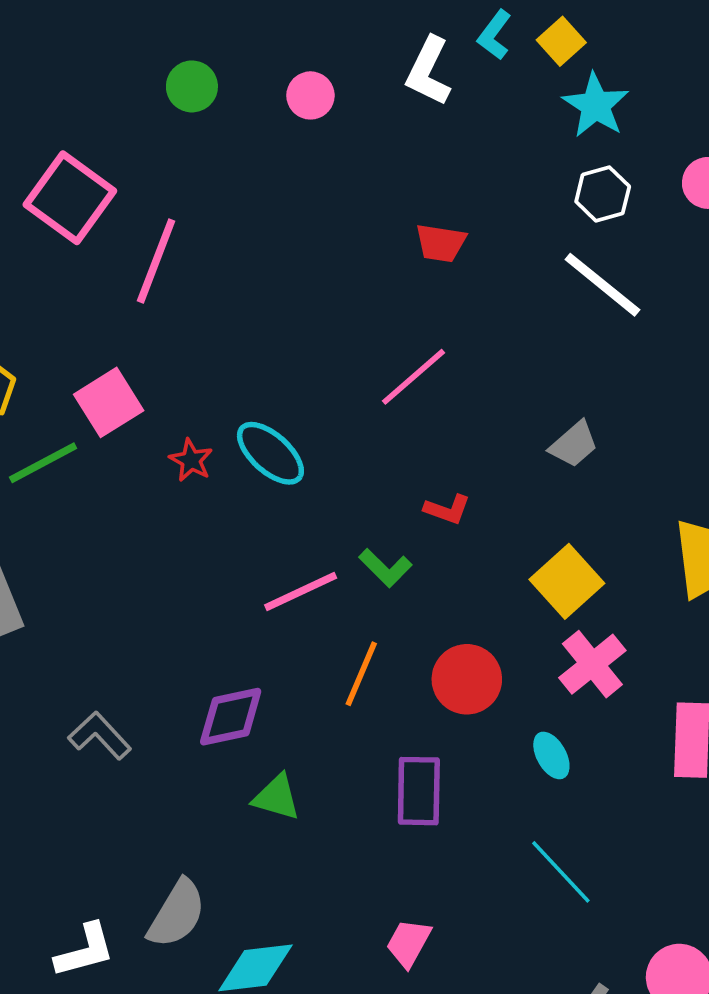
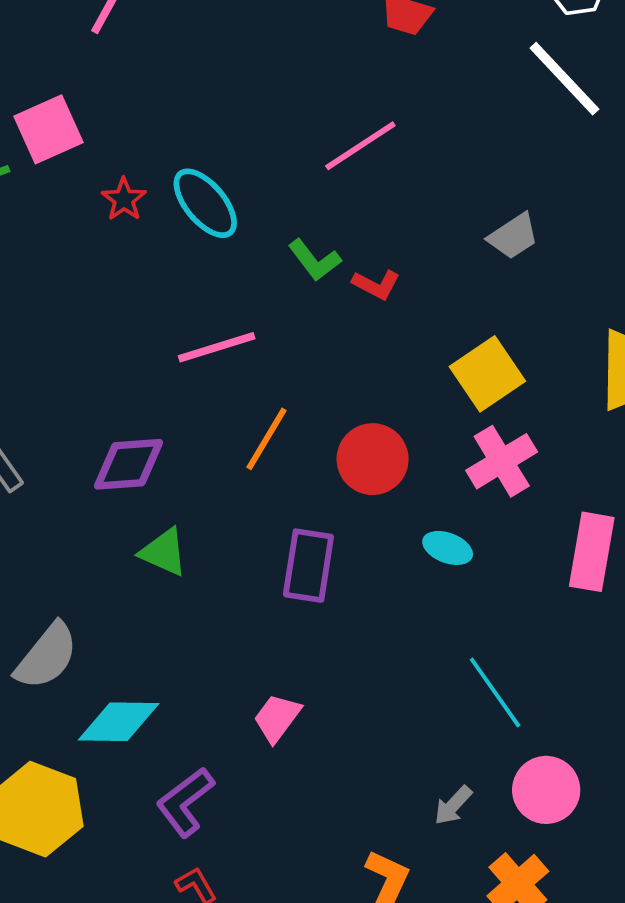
green L-shape: (385, 568) -> (314, 260), moved
cyan ellipse: (551, 755) -> (448, 548), turned -48
cyan line: (561, 872) -> (495, 692), moved

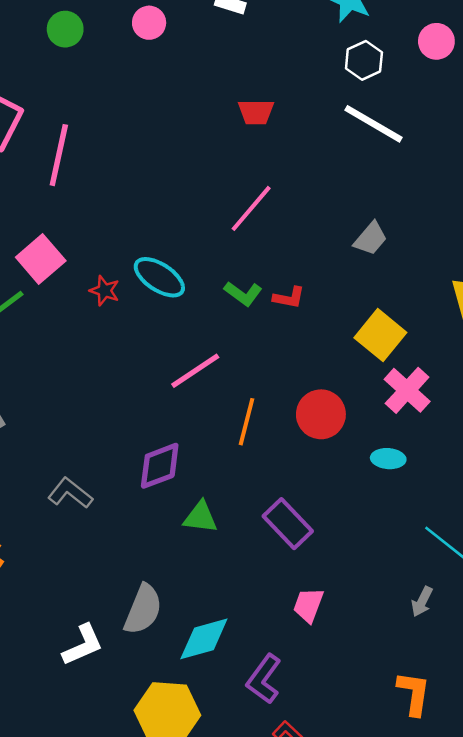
purple rectangle: (308, 566) -> (288, 524), moved, turned -36
gray arrow: (453, 805) -> (422, 602), moved

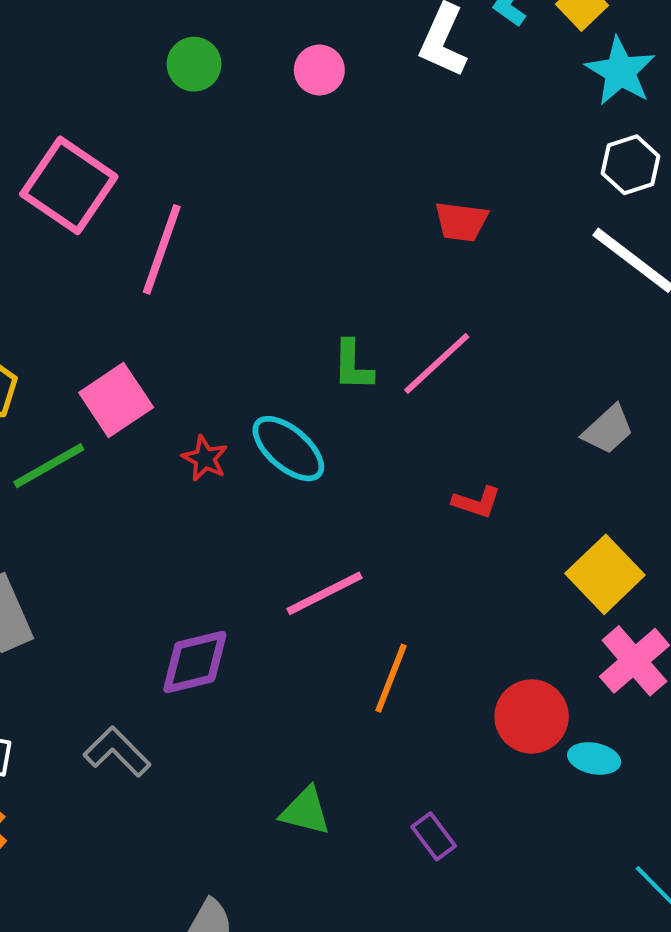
green L-shape: (243, 293) -> (353, 365), moved, turned 48
red circle: (321, 414) -> (532, 716), moved
purple diamond: (160, 466) -> (195, 662), moved
purple rectangle: (288, 524) -> (434, 836), size x0.6

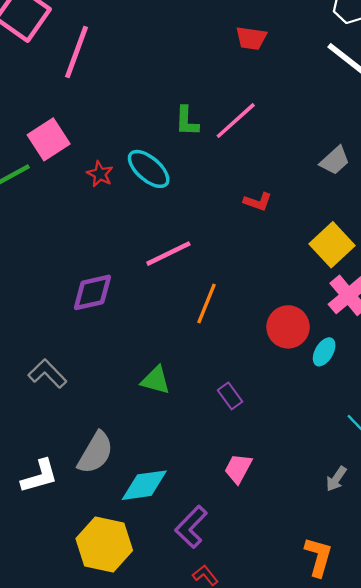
gray L-shape: (117, 752) -> (47, 374), moved
cyan ellipse: (594, 758) -> (324, 352), turned -72

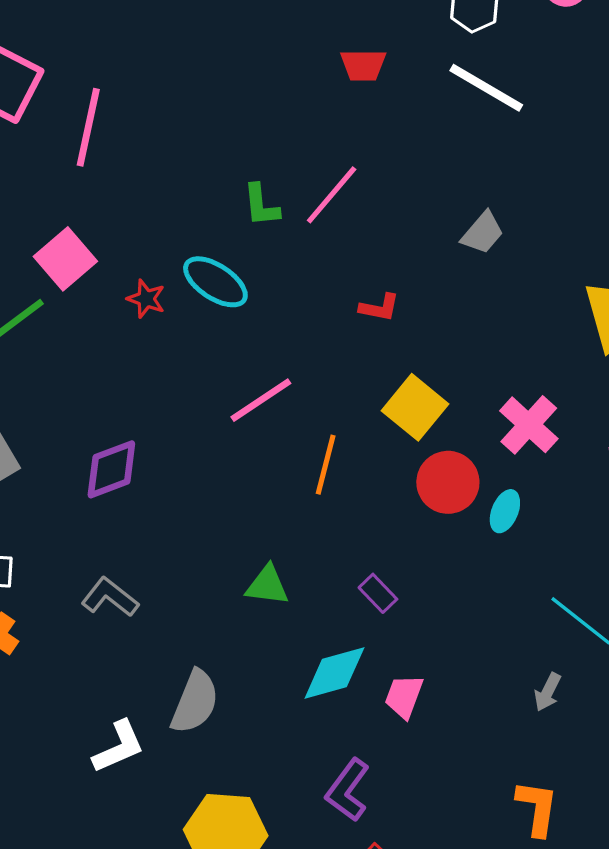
red trapezoid: (251, 38) -> (363, 65), moved
yellow square: (332, 245) -> (415, 407), moved
purple diamond: (92, 292) -> (111, 469), moved
cyan diamond: (144, 485) -> (334, 673), moved

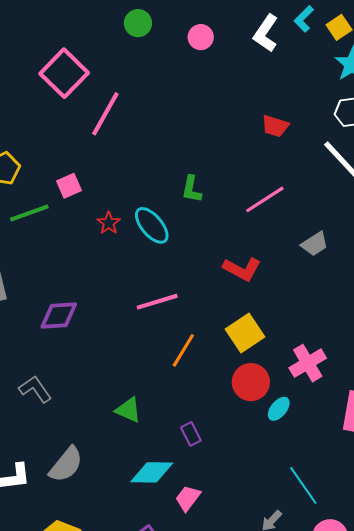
pink line: (332, 195) -> (265, 199), moved
pink square: (65, 259) -> (69, 186), size x0.7
red L-shape: (379, 308) -> (242, 269), size x1.5

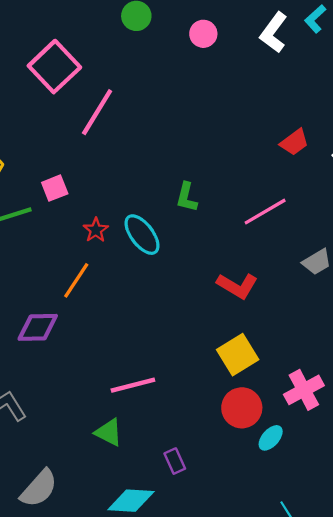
red trapezoid: (275, 126) -> (294, 142), moved, turned -56
pink line: (157, 302) -> (133, 385), moved
orange line: (183, 350) -> (76, 280), moved

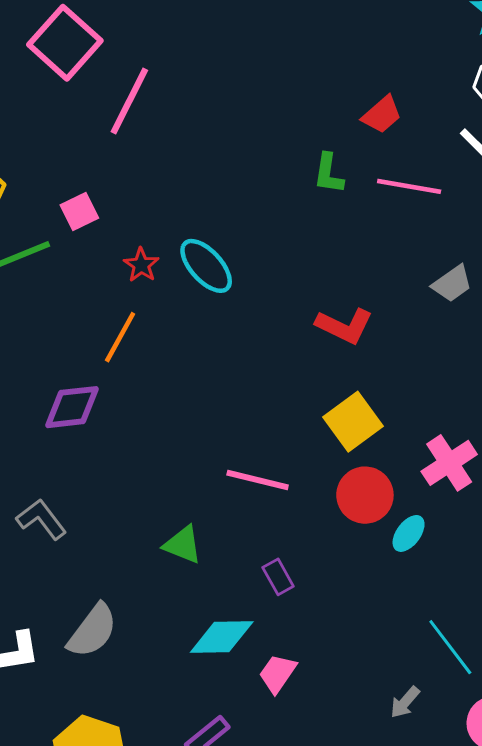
red trapezoid: (294, 142) -> (382, 115), moved
green L-shape: (187, 197) -> (329, 174), moved
pink line: (265, 212) -> (409, 186), moved, turned 45
pink line: (133, 385) -> (258, 480), moved, turned 33

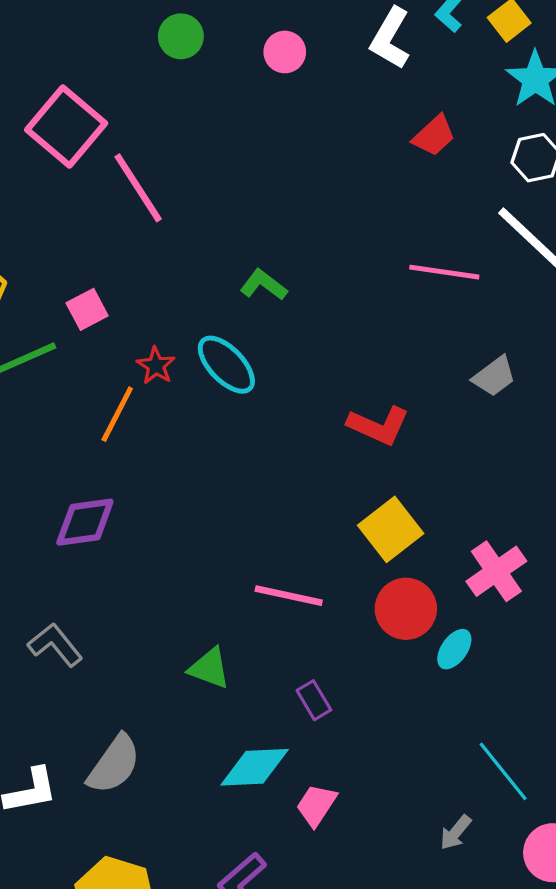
pink line: (129, 101) -> (138, 188), turned -58
red trapezoid: (382, 115) -> (434, 136), moved
green L-shape: (329, 174) -> (264, 285), moved, turned 120
orange line: (120, 337) -> (117, 414), moved

